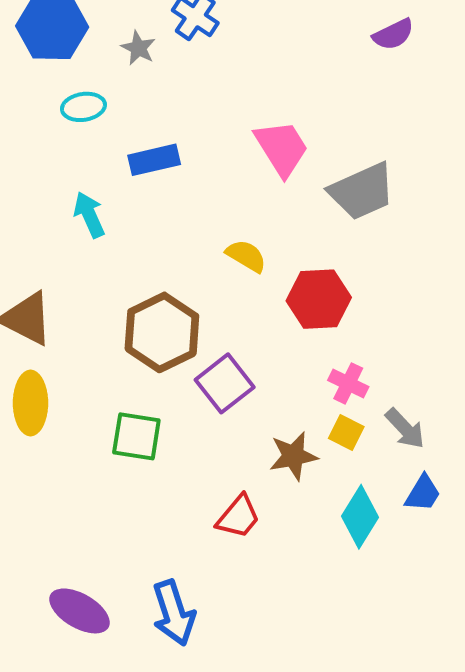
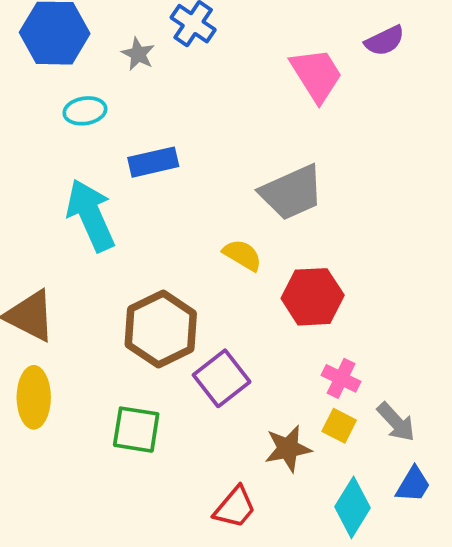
pink trapezoid: (282, 148) -> (316, 75), moved
gray trapezoid: (362, 191) -> (292, 192), moved
cyan arrow: (89, 215) -> (91, 215), size x1.6

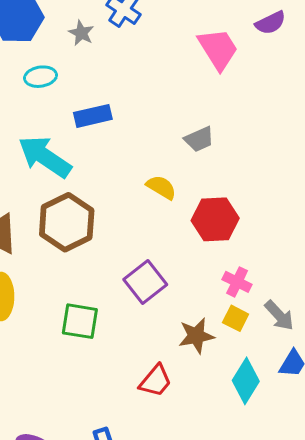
gray trapezoid: (292, 192) -> (199, 139), size x0.6
cyan arrow: (91, 215) -> (45, 157), turned -32
brown hexagon: (161, 329) -> (67, 222), moved

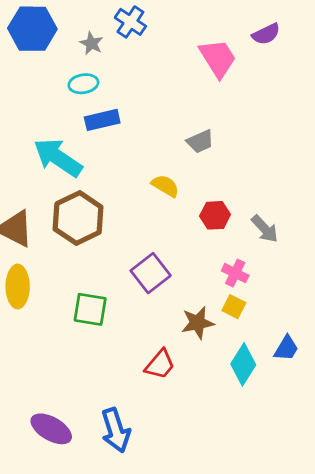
cyan ellipse: (40, 77) -> (83, 84), moved
red hexagon: (215, 219) -> (215, 215), size x0.7
gray arrow: (279, 315) -> (265, 229), moved

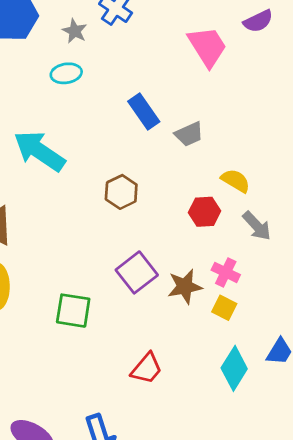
blue rectangle: (102, 120) -> (144, 111), moved, turned 68
yellow semicircle: (165, 186) -> (236, 181), moved
brown hexagon: (78, 218) -> (121, 192), moved, size x0.6
brown star: (198, 323) -> (185, 287), moved

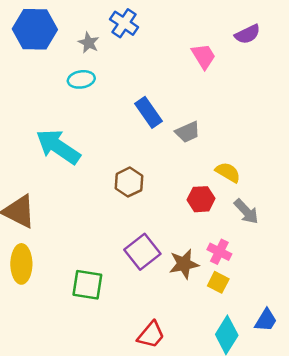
pink trapezoid: (207, 47) -> (203, 56), size x0.7

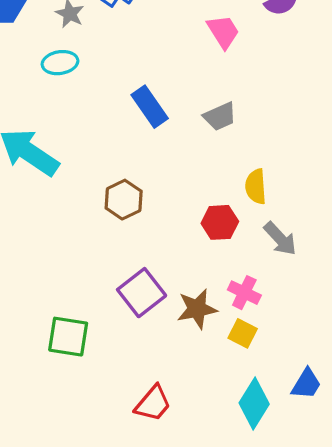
gray trapezoid: (188, 132) -> (220, 116), moved
yellow semicircle: (228, 172) -> (256, 187), turned -125

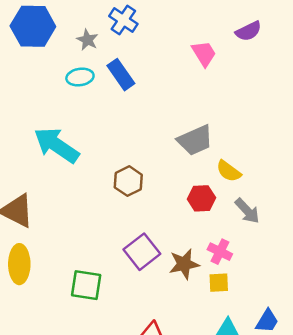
blue rectangle: (150, 107) -> (121, 75), moved
gray trapezoid: (220, 116) -> (195, 140), moved, size x1.4
yellow semicircle: (256, 187) -> (229, 171), turned -50
yellow square: (243, 333) -> (219, 283), turned -30

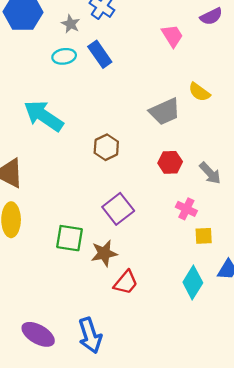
yellow semicircle: (229, 171) -> (199, 92), moved
brown star: (184, 264) -> (104, 253), moved
yellow square: (219, 283) -> (204, 236), moved

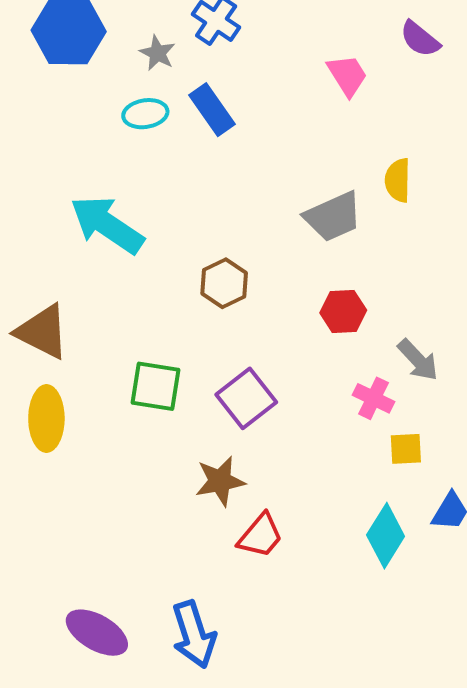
purple semicircle: (211, 16) -> (420, 39), turned 65
yellow semicircle: (199, 92) -> (398, 180), turned 55
gray arrow: (210, 173) -> (418, 360), moved
green square: (69, 238) -> (155, 386), moved

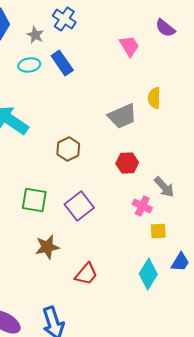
brown star: (220, 481) -> (47, 247), moved

